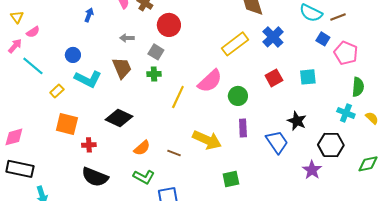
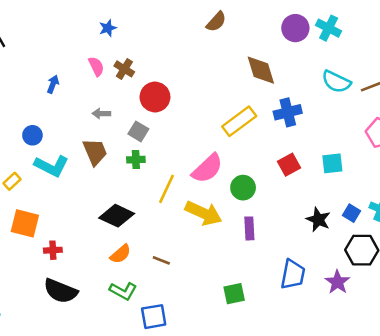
blue cross: (273, 37) -> (288, 112), turned 30
blue square: (323, 39) -> (352, 213), moved
black diamond: (119, 118) -> (117, 216), moved
yellow arrow: (207, 140) -> (203, 213), moved
blue trapezoid: (277, 142) -> (293, 274), moved, turned 45

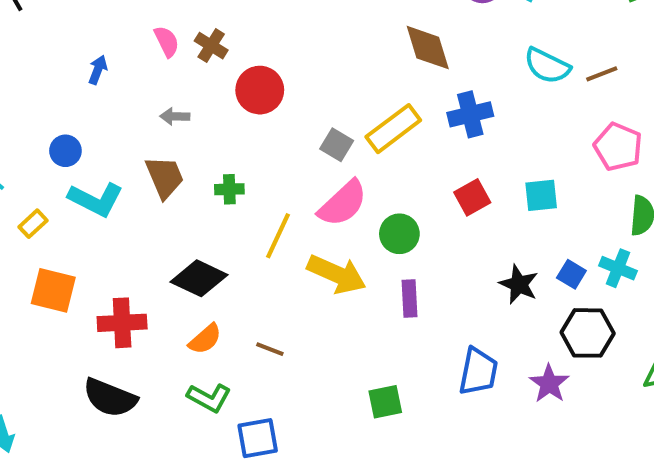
gray square: (138, 131) -> (337, 145), moved
red cross: (53, 250) -> (122, 323), moved, size x1.6

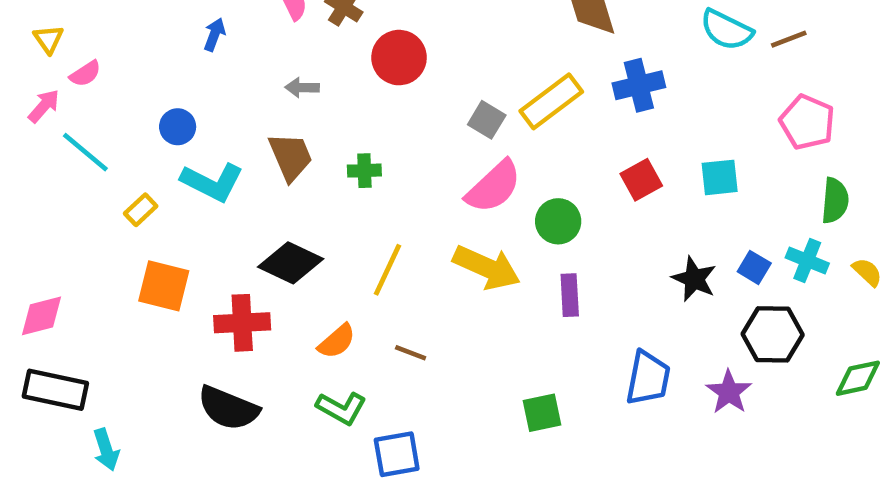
yellow line: (278, 236) -> (387, 270), moved
black diamond: (199, 278) -> (291, 263), moved

